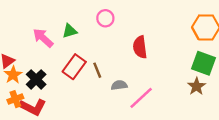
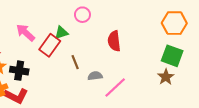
green triangle: (70, 31) -> (61, 33), moved
red rectangle: (74, 67) -> (50, 45), moved
black cross: (36, 79) -> (19, 71), turned -36

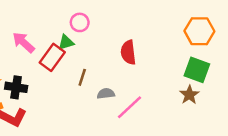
pink circle: (82, 15) -> (80, 22), moved
brown line: (75, 62) -> (82, 77), turned 40

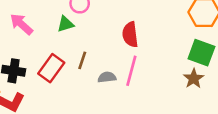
red rectangle: (52, 57) -> (51, 68), moved
pink line: (130, 107) -> (131, 71), moved, turned -32

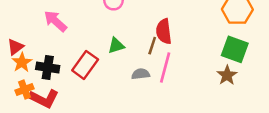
green triangle: (65, 24) -> (116, 46), moved
brown line: (82, 60) -> (152, 46), moved

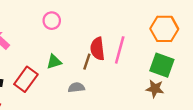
pink line: (165, 68) -> (120, 50), moved
brown star: (227, 75) -> (155, 89), turned -30

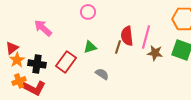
gray semicircle: (76, 87) -> (102, 74), moved, turned 40
brown star: (155, 89) -> (155, 53), moved

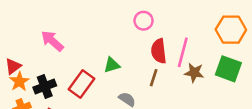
pink circle: (88, 12) -> (144, 21), moved
brown line: (118, 47) -> (154, 78), moved
black cross: (37, 64) -> (45, 87), turned -30

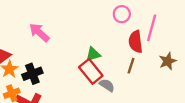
pink line: (183, 52) -> (152, 28), moved
brown star: (194, 73) -> (168, 61), turned -30
red rectangle: (81, 84) -> (91, 71), moved, turned -75

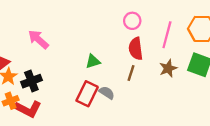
pink circle: (122, 14) -> (132, 21), moved
pink line: (152, 28) -> (167, 35), moved
red rectangle: (91, 71) -> (87, 94), moved, turned 65

